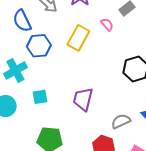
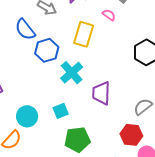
cyan cross: (15, 71) -> (72, 73), moved
cyan square: (40, 97) -> (61, 111), moved

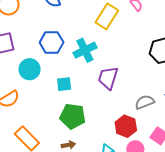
blue hexagon: (47, 50) -> (52, 42), moved
cyan circle: (27, 116) -> (30, 69), moved

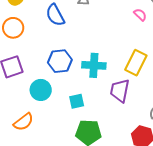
yellow rectangle: (107, 16) -> (136, 63), moved
cyan cross: (85, 50) -> (94, 65), turned 35

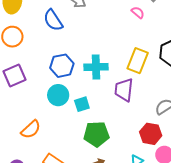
cyan circle: (41, 90) -> (58, 95), moved

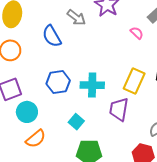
cyan circle: (58, 95) -> (27, 112), moved
cyan square: (82, 104) -> (76, 122), turned -35
orange semicircle: (31, 129) -> (36, 139), moved

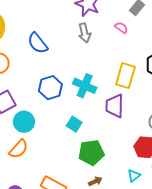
gray arrow: (76, 18) -> (85, 33), moved, turned 48
cyan cross: (92, 85) -> (85, 86), turned 30
orange semicircle: (36, 139) -> (19, 149), moved

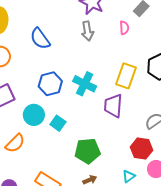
pink semicircle: (121, 28) -> (124, 28), turned 48
cyan circle: (24, 122) -> (34, 115), moved
cyan square: (74, 124) -> (58, 123), moved

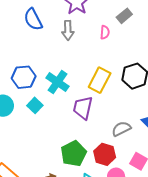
blue semicircle: (40, 39) -> (33, 19), moved
cyan square: (58, 123) -> (35, 105), moved
green pentagon: (87, 151) -> (74, 154), moved, turned -30

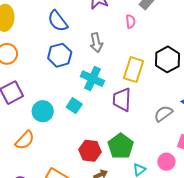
gray arrow: (68, 30) -> (96, 43), moved
blue hexagon: (24, 77) -> (60, 55), moved
red hexagon: (105, 154) -> (90, 151), moved

